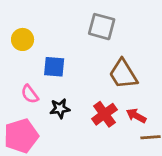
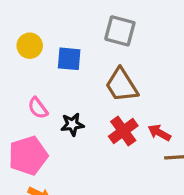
blue square: (54, 67) -> (69, 59), moved
brown trapezoid: (123, 74) -> (122, 85), moved

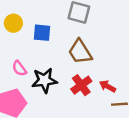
black star: (72, 124) -> (44, 80), size x1.5

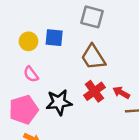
yellow circle: (13, 23) -> (28, 41), moved
black star: (44, 80) -> (59, 102), moved

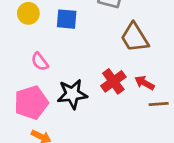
yellow circle: (28, 41) -> (28, 13), moved
brown trapezoid: (93, 57) -> (135, 37), moved

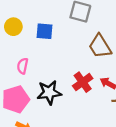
pink semicircle: (40, 62) -> (23, 66), turned 49

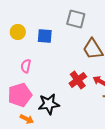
black star: (49, 92) -> (49, 104), moved

